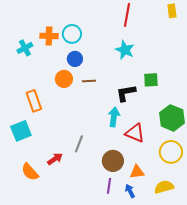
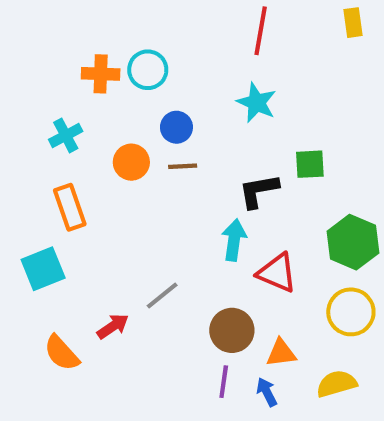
cyan cross: (25, 48) -> (66, 135), moved
blue circle: (75, 59) -> (176, 127), moved
gray line: (79, 144) -> (162, 296), turned 30

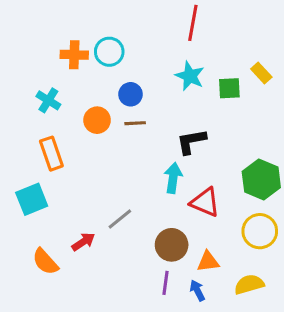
yellow rectangle: (353, 23) -> (261, 73), moved, turned -35
cyan cross: (66, 135) -> (48, 100), turned -30
green square: (310, 164) -> (229, 88), moved

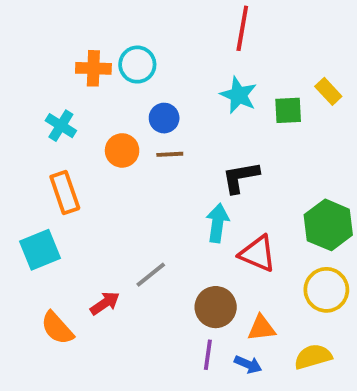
blue arrow: (197, 290) -> (248, 364), turned 140

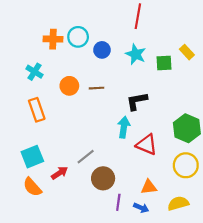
blue circle: (164, 118) -> (102, 50), moved
cyan square: (40, 250) -> (32, 157), moved
brown circle: (216, 307) -> (103, 178), moved

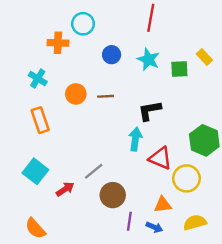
cyan circle: (78, 37) -> (83, 24), moved
cyan square: (32, 157) -> (35, 171), turned -30
yellow circle: (186, 165) -> (186, 178), moved
orange semicircle: (32, 187) -> (35, 228), moved

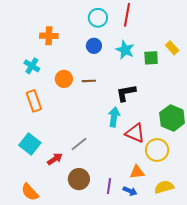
cyan circle: (83, 24) -> (98, 18), moved
brown circle: (113, 195) -> (79, 179), moved

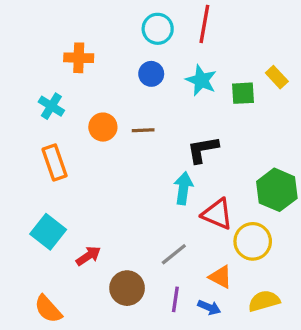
gray line: (79, 144) -> (174, 254), moved
orange triangle: (137, 172) -> (220, 277), turned 35

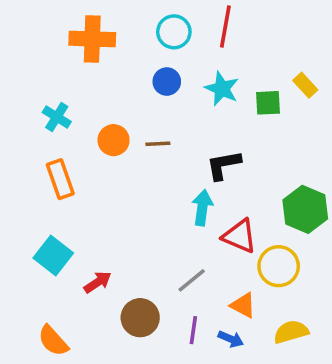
orange cross: (79, 58) -> (92, 39), moved, size x1.4

